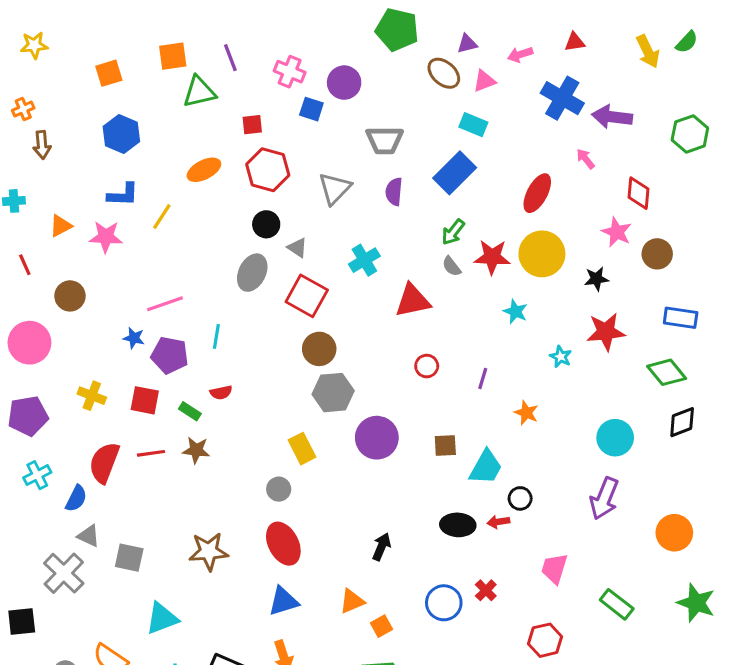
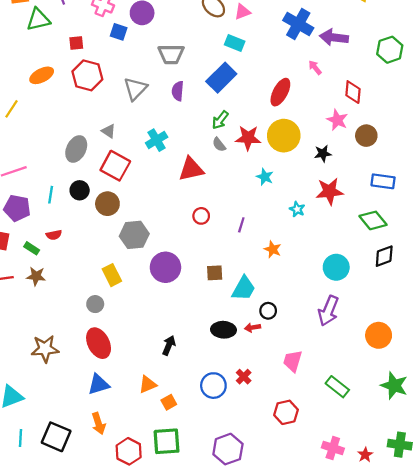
black circle: (266, 224) -> (80, 190), moved
brown circle: (319, 349) -> (107, 204), moved

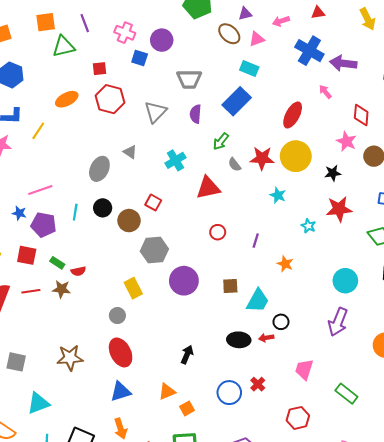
green arrow: (220, 120) -> (221, 141), moved
red square: (115, 166) -> (153, 203), moved, size x0.6
red semicircle: (54, 235) -> (78, 271), moved

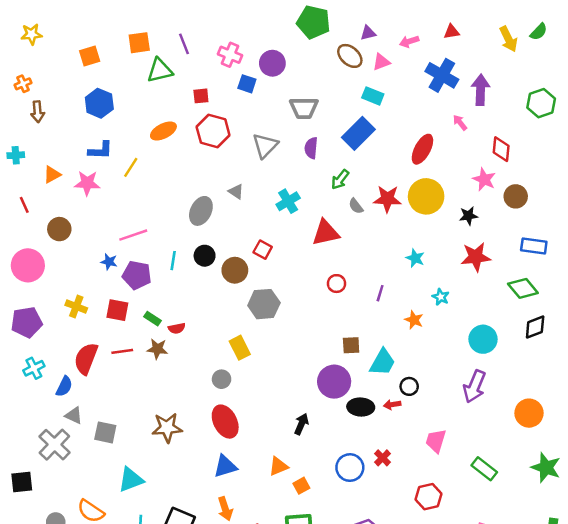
purple arrow: (343, 63) -> (481, 90), turned 85
cyan star: (278, 195) -> (415, 258), moved
cyan star: (308, 226) -> (441, 297), moved
purple circle: (184, 281) -> (334, 382), moved

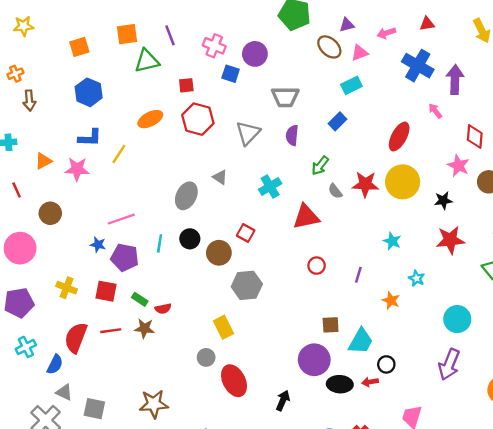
cyan rectangle: (373, 96) -> (351, 85), turned -48
blue rectangle: (358, 133) -> (337, 121), size x0.6
red ellipse: (225, 422) -> (234, 381), moved

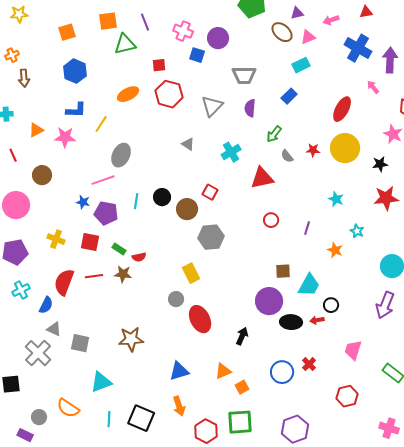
red star: (365, 184) -> (313, 150), size x0.6
gray ellipse: (186, 196) -> (121, 155), moved

